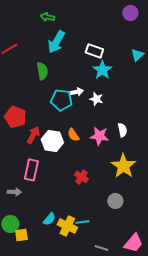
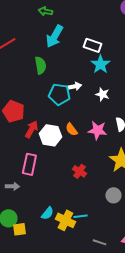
white star: (96, 99) -> (102, 94), moved

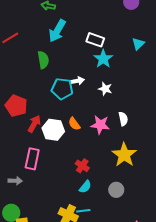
cyan semicircle: (47, 213) -> (85, 187), moved

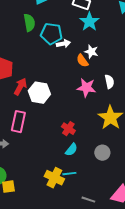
cyan pentagon: (62, 89) -> (51, 34), moved
orange semicircle: (74, 124) -> (82, 61), moved

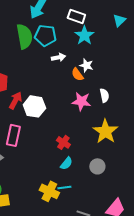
green semicircle: (29, 23) -> (24, 36), size x1.4
cyan pentagon: (51, 34) -> (45, 35), moved

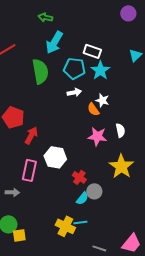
cyan pentagon: (45, 35) -> (74, 68), moved
white hexagon: (34, 106) -> (55, 157), moved
gray circle: (97, 166) -> (94, 191), moved

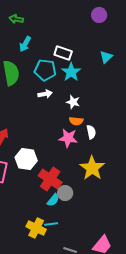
cyan arrow: (54, 42) -> (25, 44), size x0.7
orange semicircle: (93, 109) -> (76, 121), moved, turned -48
red cross: (79, 177) -> (50, 179), size x1.6

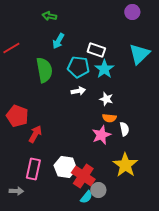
cyan triangle: (106, 57) -> (139, 54), size x1.6
pink star: (68, 138) -> (101, 135), turned -30
white hexagon: (26, 159) -> (65, 167), moved

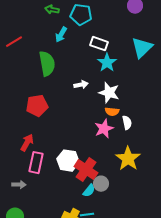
cyan pentagon: (78, 67) -> (81, 15), moved
white star: (106, 99) -> (109, 93), size x1.5
red pentagon: (17, 116) -> (37, 106), moved, turned -30
red arrow: (35, 134) -> (27, 143), moved

